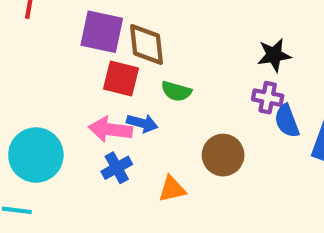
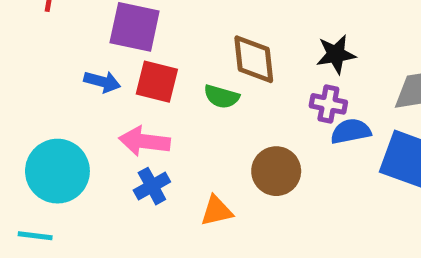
brown diamond: (146, 44) -> (254, 59), moved
blue semicircle: (287, 121) -> (351, 131), turned 100
blue arrow: (142, 123) -> (102, 82), moved

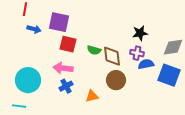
brown diamond: (254, 59) -> (112, 56), moved
blue arrow: (102, 82) -> (34, 29), moved

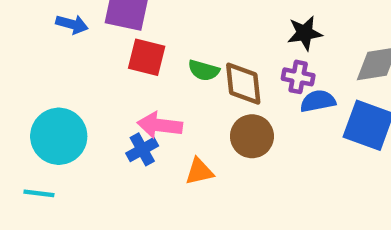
pink arrow: (63, 68) -> (160, 125), moved

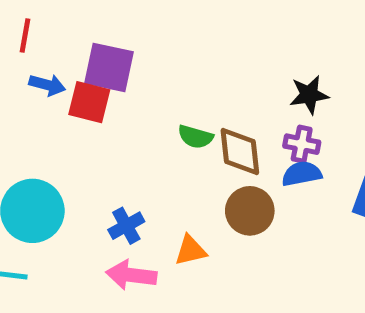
red square: (147, 57) -> (89, 102), moved
blue semicircle: (318, 101) -> (302, 174), moved
pink arrow: (160, 125) -> (131, 275), moved

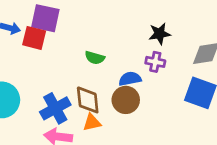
brown diamond: (240, 152) -> (88, 100), moved
blue semicircle: (302, 174) -> (130, 79), moved
blue cross: (126, 226) -> (55, 108), size x1.5

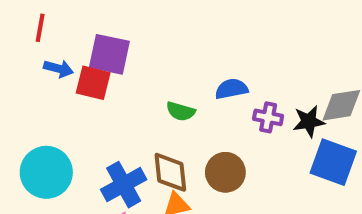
black star: (160, 34) -> (309, 121), moved
blue semicircle: (130, 79) -> (231, 89), moved

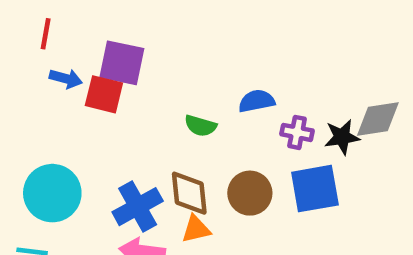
blue square: (333, 162) -> (315, 189), moved, turned -30

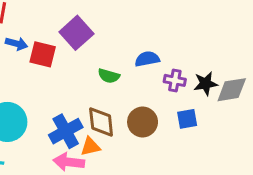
purple square: (122, 63) -> (76, 33), moved, turned 36
gray diamond: (378, 119) -> (232, 90), moved
blue square: (315, 189) -> (187, 119), size x0.6
orange triangle: (196, 229) -> (90, 147), moved

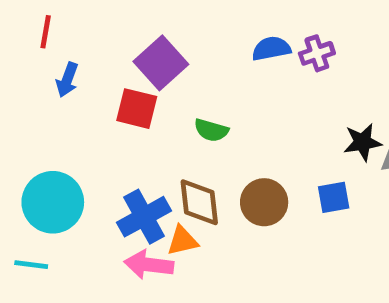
blue arrow: (17, 44) -> (67, 80), turned 95
red square: (43, 54) -> (137, 109), moved
blue semicircle: (147, 59) -> (271, 49), moved
purple cross: (175, 80) -> (317, 53), moved, turned -30

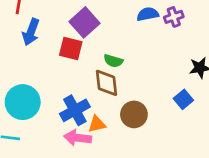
blue arrow: (67, 80) -> (31, 32), size x1.4
blue square: (334, 197) -> (183, 99), turned -30
brown diamond: (199, 202) -> (106, 83), moved
brown circle: (264, 202) -> (134, 114), moved

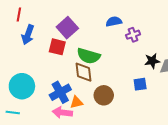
purple cross: (174, 17) -> (133, 35), moved
green semicircle: (113, 61) -> (89, 56), size x1.6
blue square: (183, 99) -> (140, 84), turned 32

